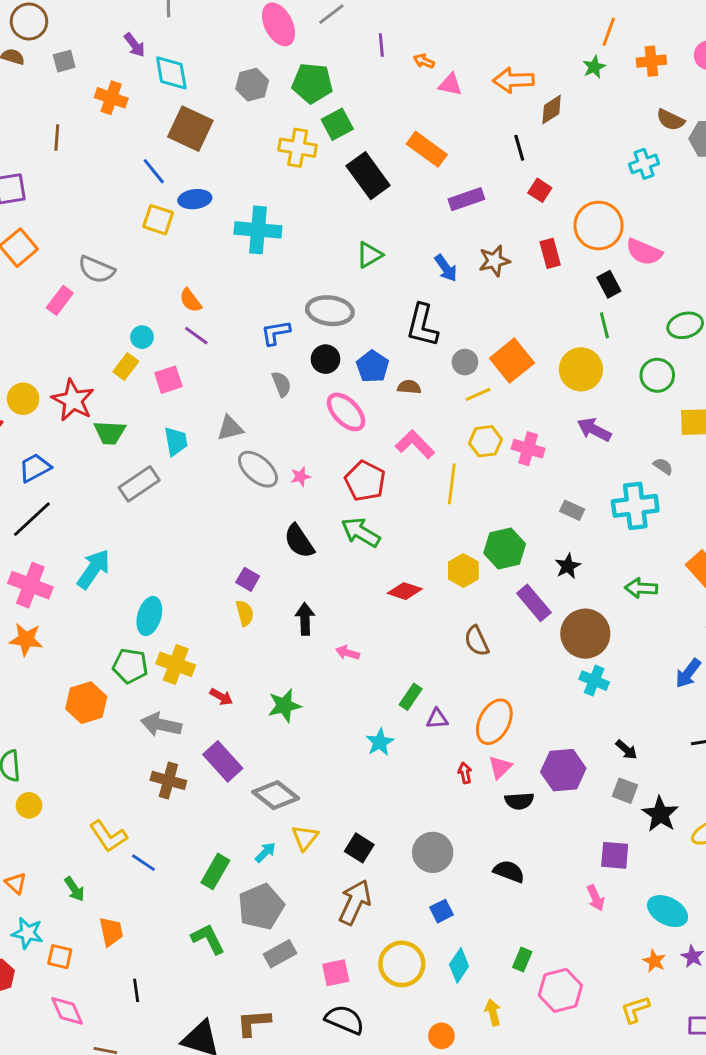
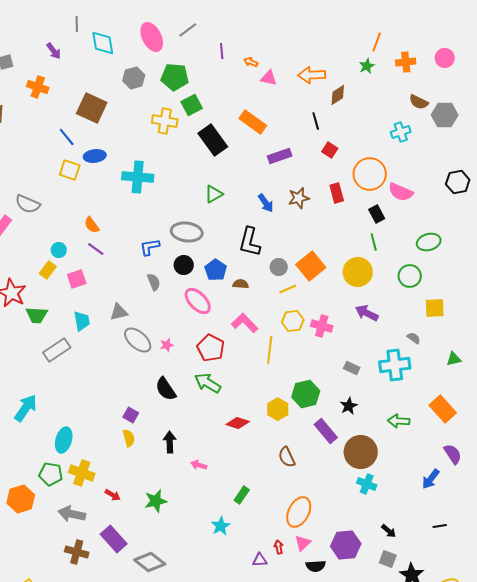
cyan diamond: (171, 73) -> (103, 43), moved
purple triangle: (437, 719) -> (260, 560), moved

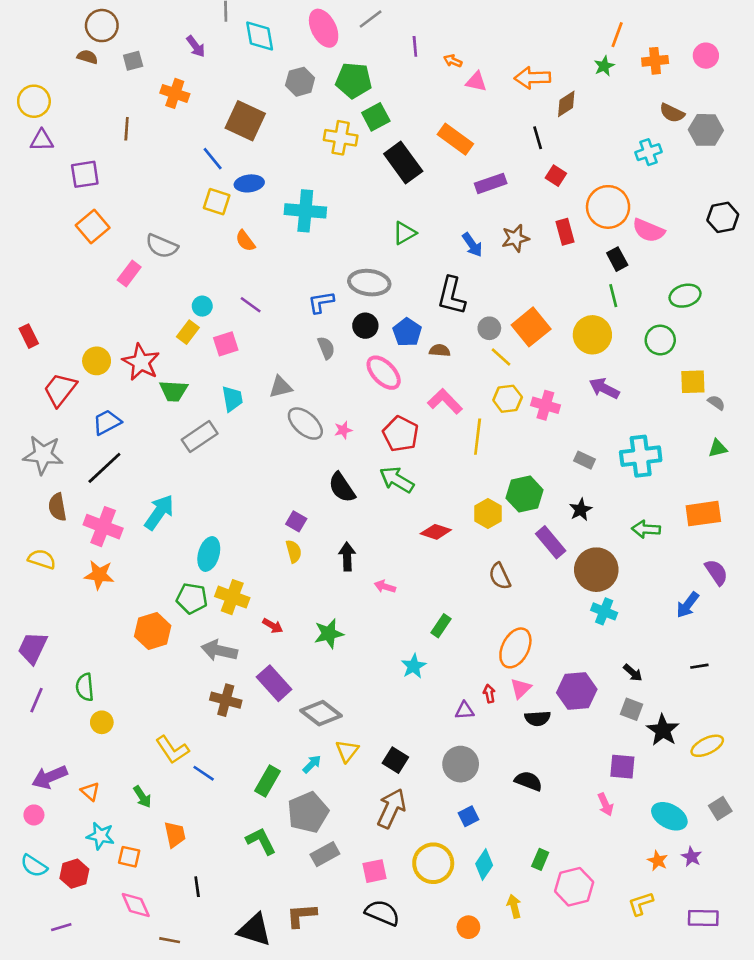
orange semicircle: (92, 225) -> (245, 241), moved
yellow line: (288, 289) -> (501, 357), turned 66
gray semicircle: (414, 338) -> (716, 403), moved
orange rectangle: (443, 409) -> (703, 514), turned -56

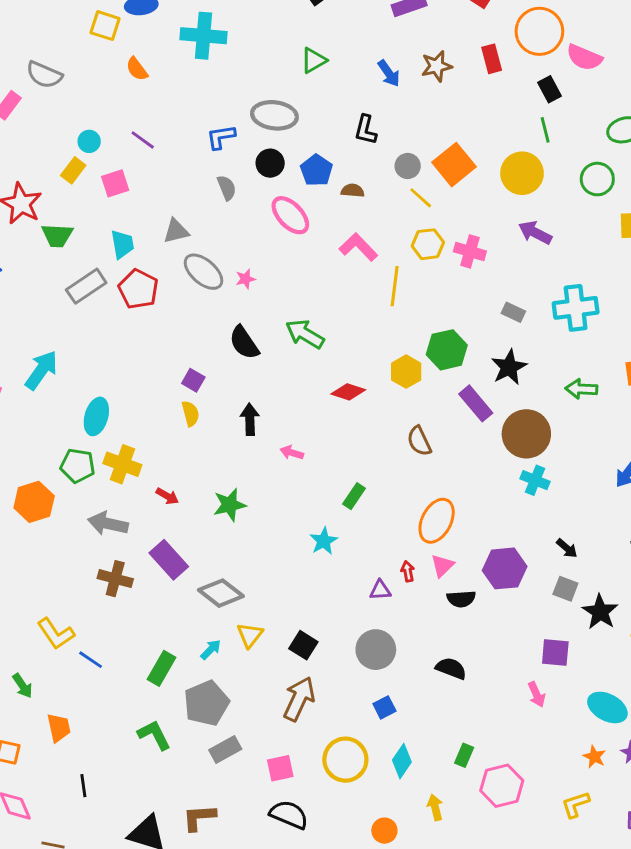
black L-shape: (451, 296) -> (366, 130), size x0.7
red pentagon: (401, 434) -> (138, 289), moved
black star: (581, 510) -> (509, 367), size x1.4

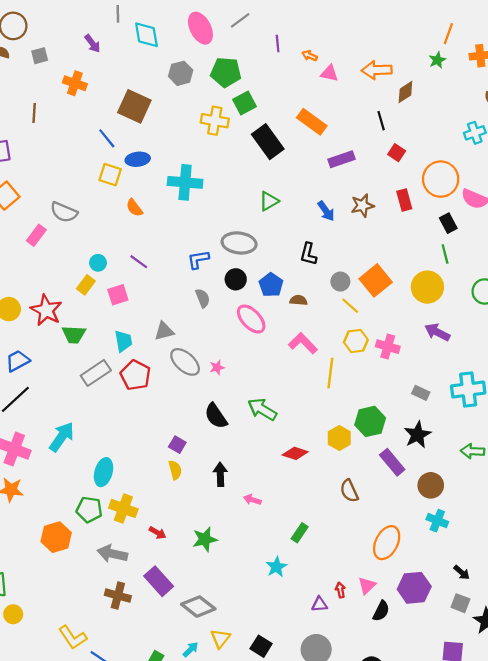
brown circle: (526, 434) -> (431, 485), size x0.7
orange ellipse: (437, 521) -> (387, 543), moved
black semicircle: (461, 599) -> (381, 611), turned -60

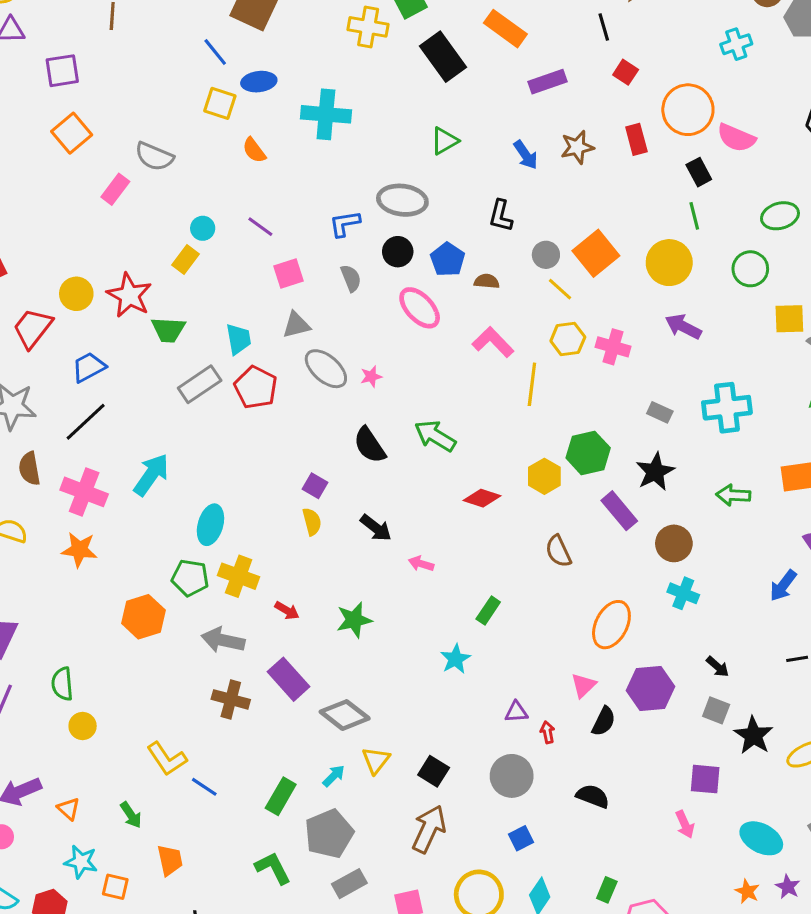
pink square: (118, 295) -> (288, 274), moved
black arrow: (220, 474) -> (376, 528), turned 130
red arrow: (340, 590) -> (548, 732), moved

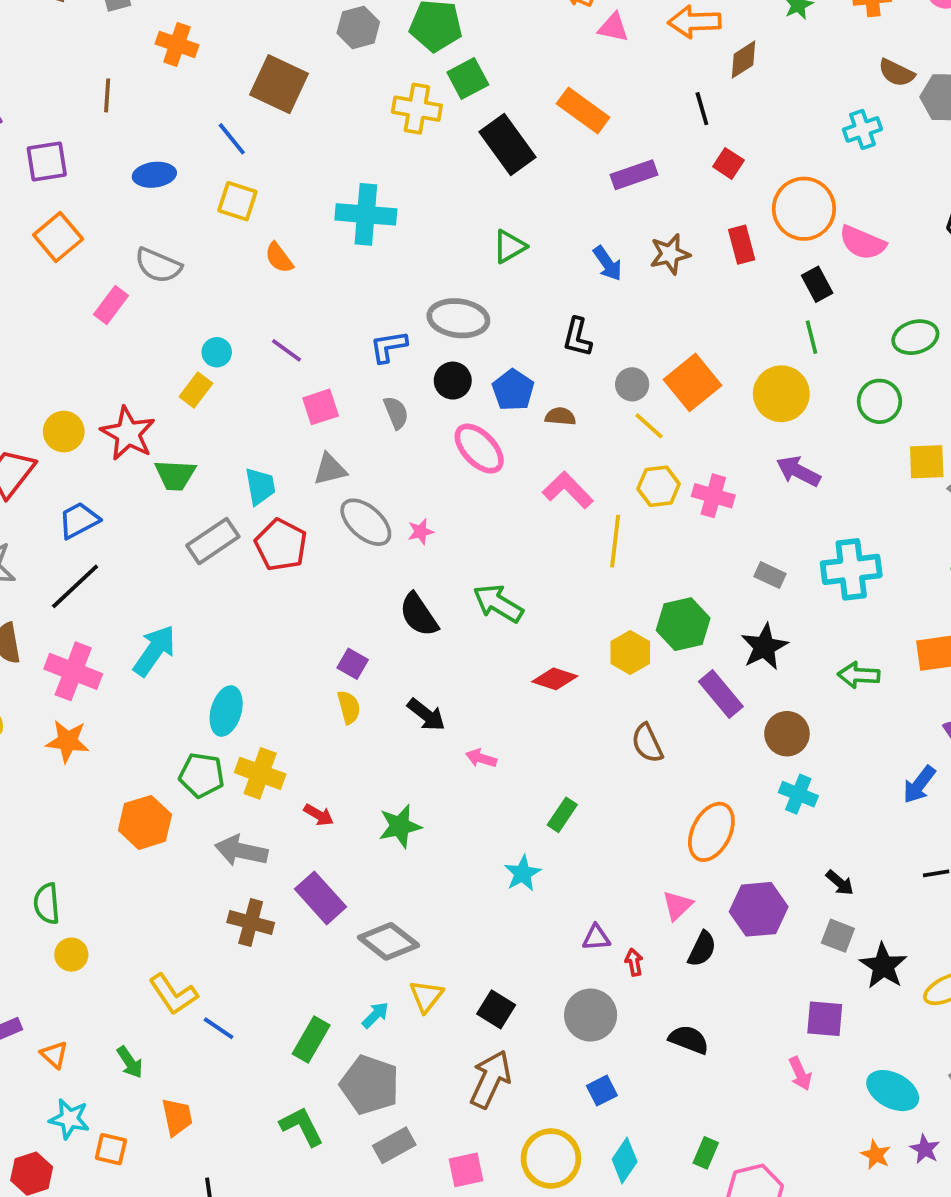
blue ellipse: (259, 82) -> (154, 175), moved
gray pentagon: (329, 834) -> (370, 1085), turned -30

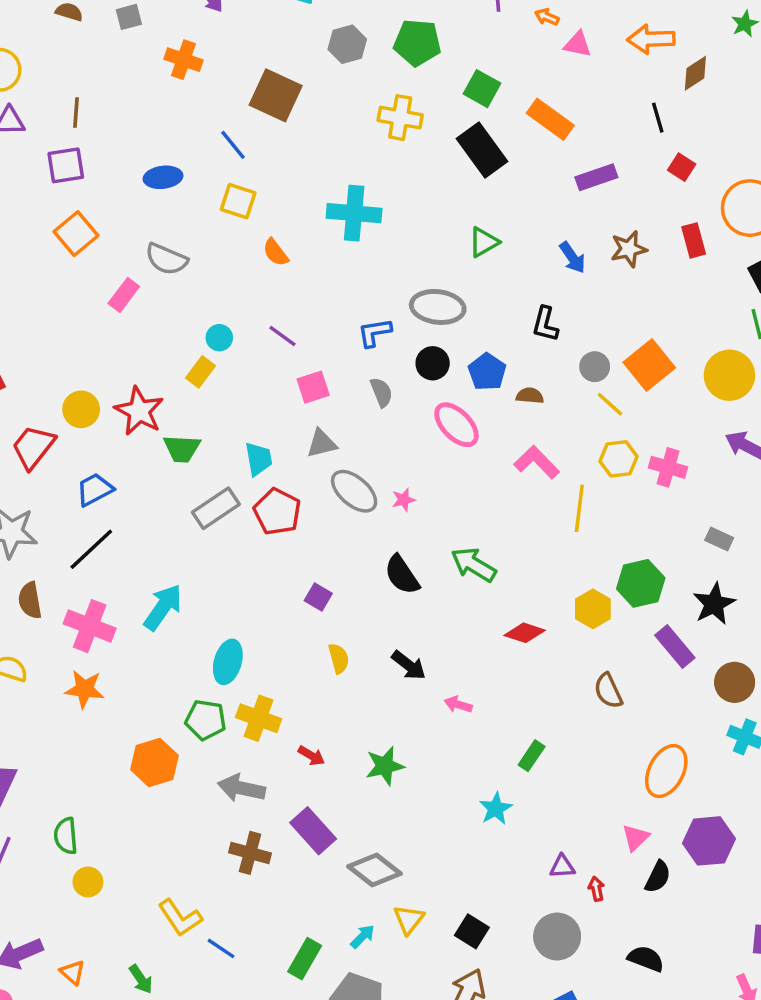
green square: (468, 78) -> (482, 89), moved, turned -33
brown line: (107, 95) -> (76, 112), moved
purple square: (353, 664) -> (318, 597), moved

